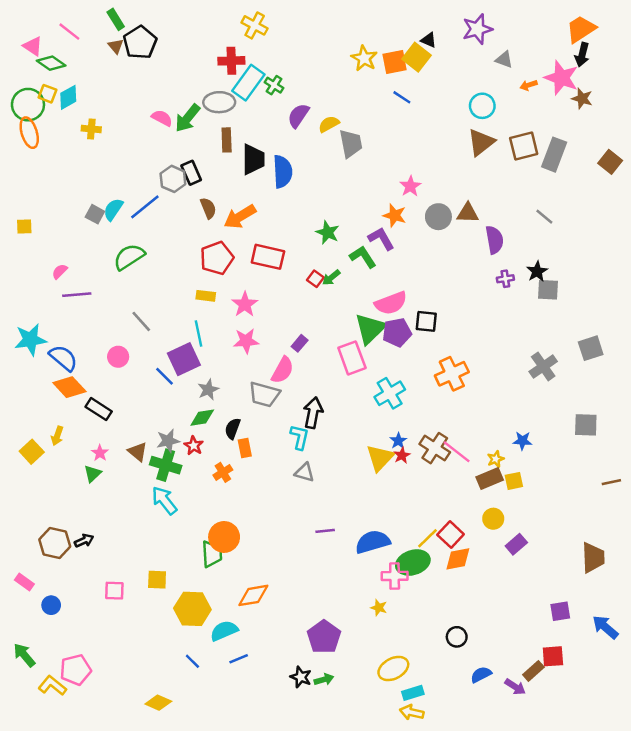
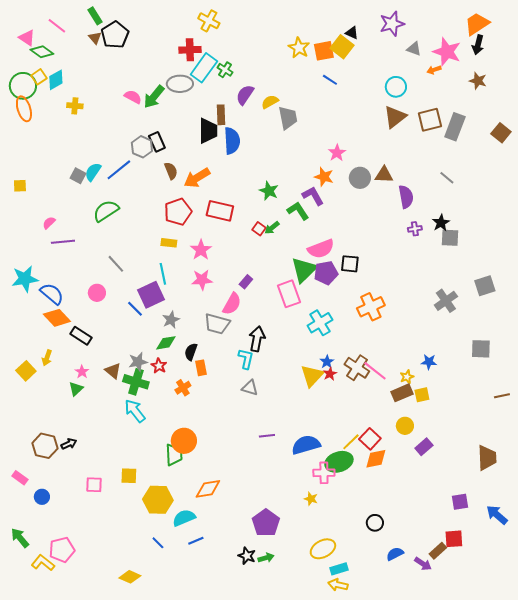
pink star: (561, 78) -> (447, 52), moved
yellow square: (47, 94) -> (39, 77), turned 35
brown rectangle: (227, 140) -> (221, 115), moved

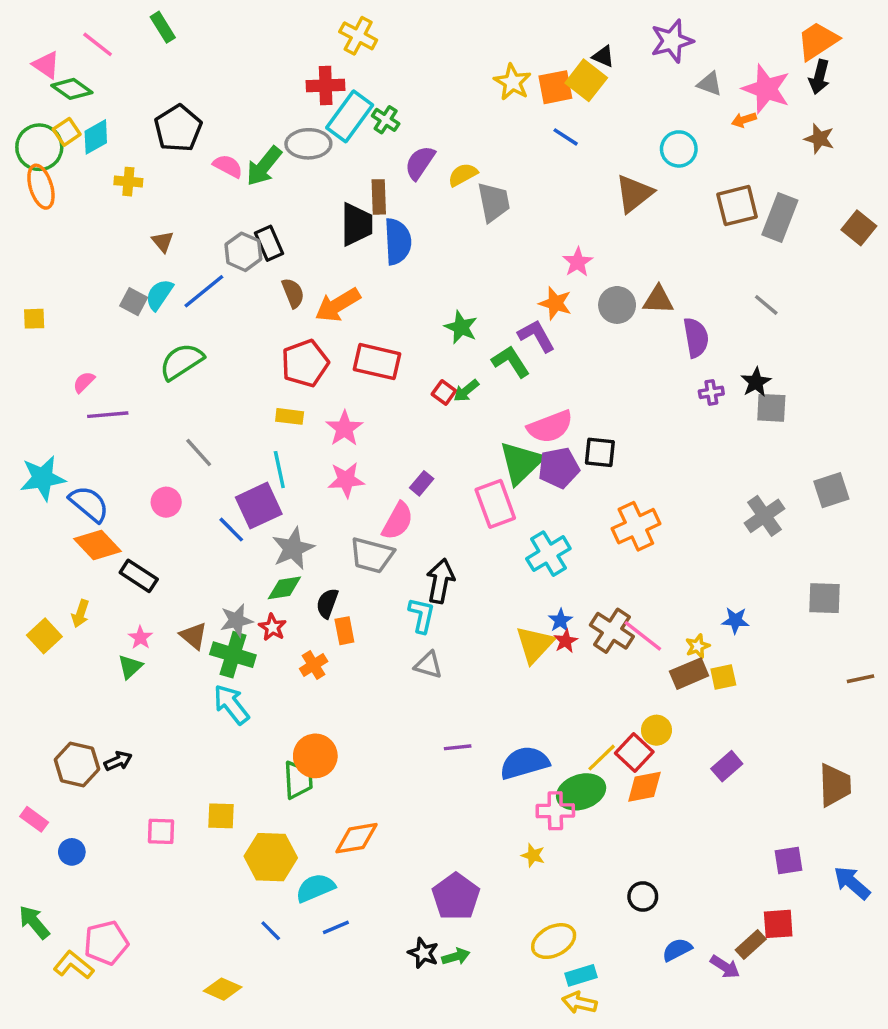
black pentagon: (115, 35) -> (178, 128), moved
brown triangle: (95, 38) -> (163, 242), moved
brown triangle: (395, 117) -> (634, 194), moved
gray star: (171, 320) -> (293, 548), size x1.4
yellow circle: (405, 426) -> (656, 730), moved

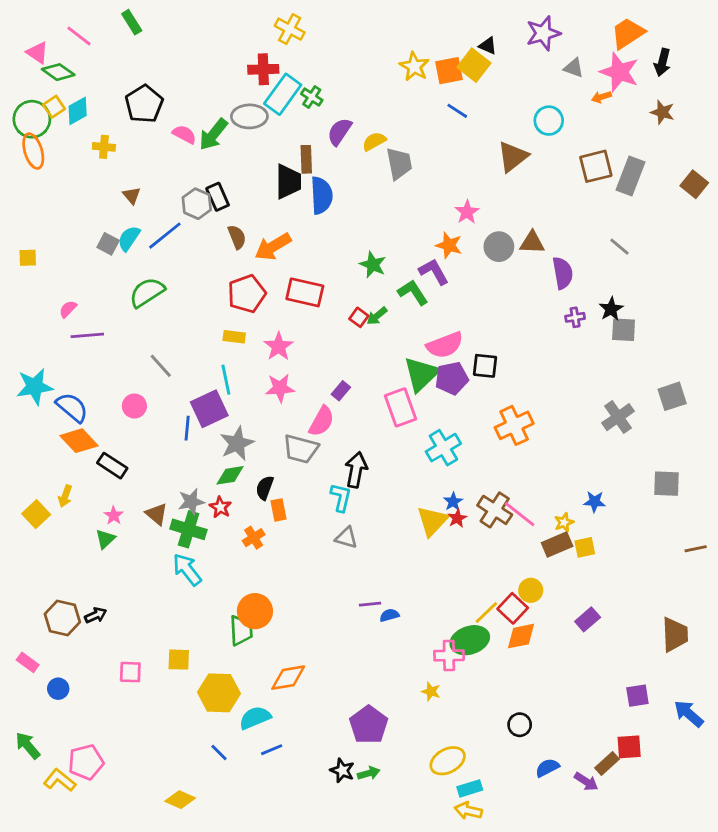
orange trapezoid: (818, 41) -> (628, 33), moved
blue line: (231, 530) -> (187, 428), turned 50
blue semicircle: (524, 763) -> (389, 615), moved, size x0.5

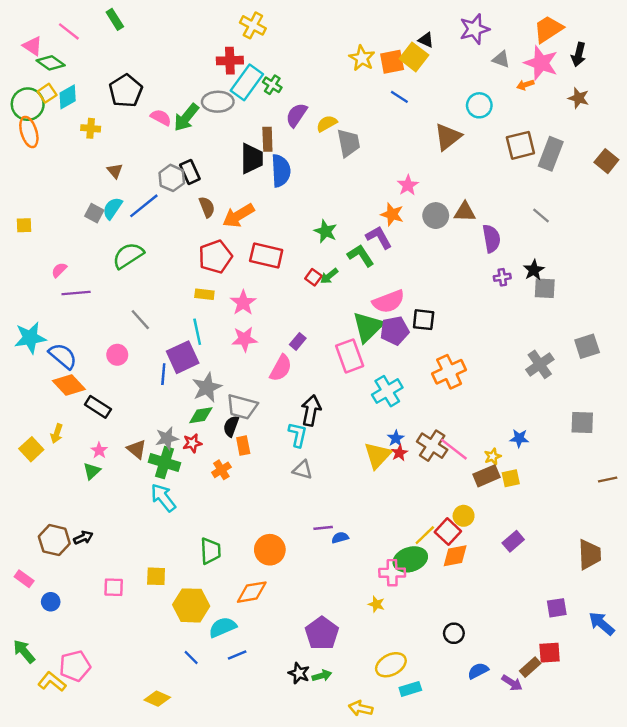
gray trapezoid: (301, 449) -> (242, 407), moved
red star: (220, 507) -> (192, 443), turned 30
orange circle: (255, 611) -> (270, 550), moved
yellow arrow: (468, 811) -> (361, 708), moved

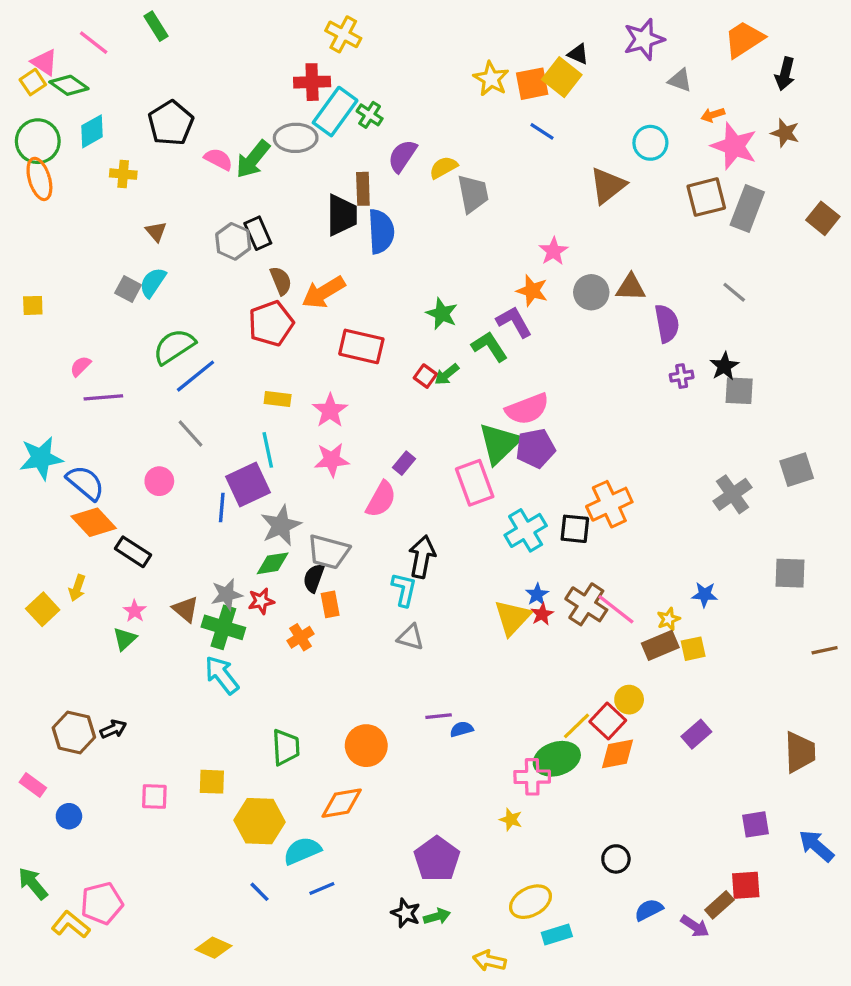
pink star: (541, 63) -> (734, 146), moved
yellow square: (47, 93) -> (33, 82), moved
blue line: (144, 206) -> (195, 376), moved
red pentagon: (215, 257) -> (271, 323), moved
black square: (424, 320) -> (575, 529), moved

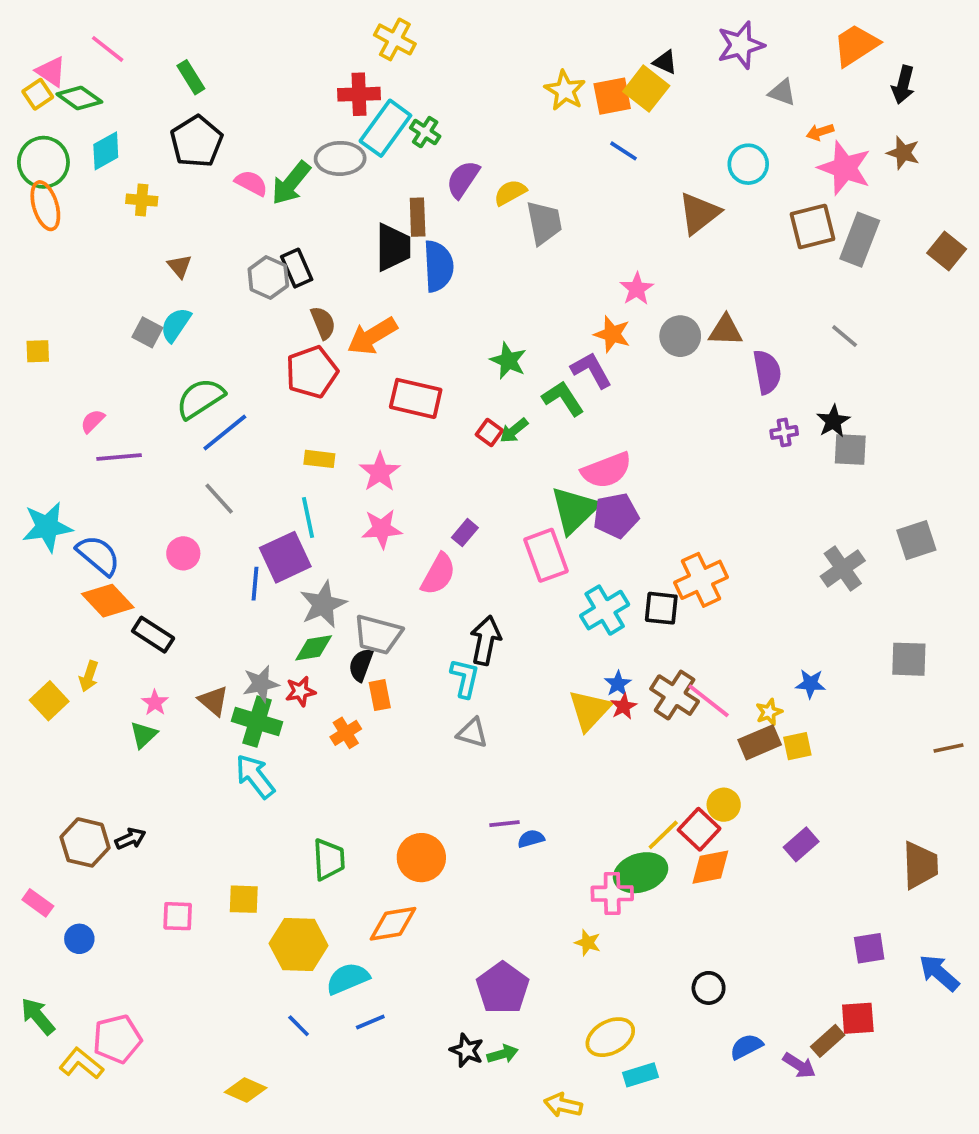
green rectangle: (156, 26) -> (191, 77), moved

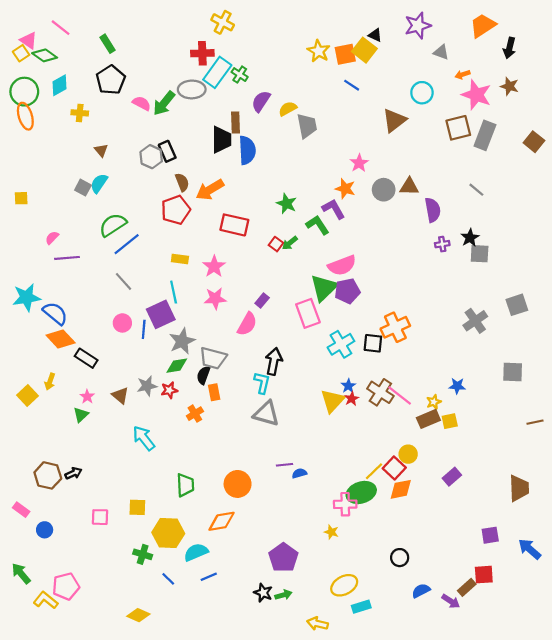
pink circle: (183, 553) -> (122, 323), moved
green cross: (257, 722) -> (143, 554), moved, size x0.7
gray triangle: (472, 733) -> (266, 414), size x1.5

